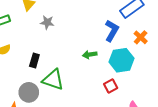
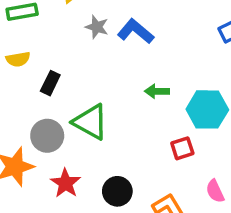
blue L-shape: (112, 31) -> (136, 31), moved, turned -90
black rectangle: (34, 61) -> (50, 83), moved

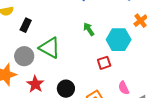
green arrow: (157, 91) -> (89, 29), turned 56

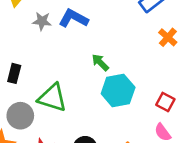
cyan hexagon: (119, 40) -> (118, 90), moved
red square: (104, 63) -> (165, 102), moved, turned -32

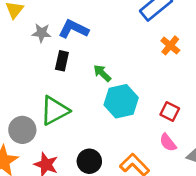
black rectangle: (14, 73) -> (62, 61), moved
green triangle: (52, 98) -> (55, 111), turned -44

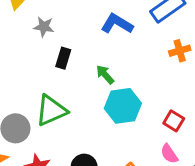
blue L-shape: (74, 29) -> (117, 24), moved
orange cross: (170, 45) -> (180, 51), turned 30

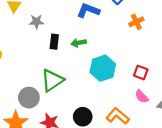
green arrow: (105, 75) -> (79, 43), moved, turned -48

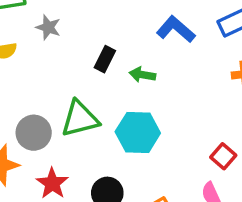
gray star: (36, 22) -> (48, 27), moved
cyan hexagon: (103, 68) -> (138, 132), moved

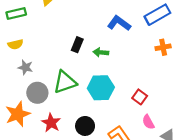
gray star: (48, 27) -> (25, 67), moved
red square: (223, 156) -> (140, 97), moved

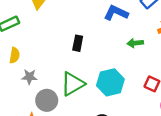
yellow semicircle: (15, 44) -> (15, 55), turned -56
green arrow: (101, 52) -> (135, 43), moved

